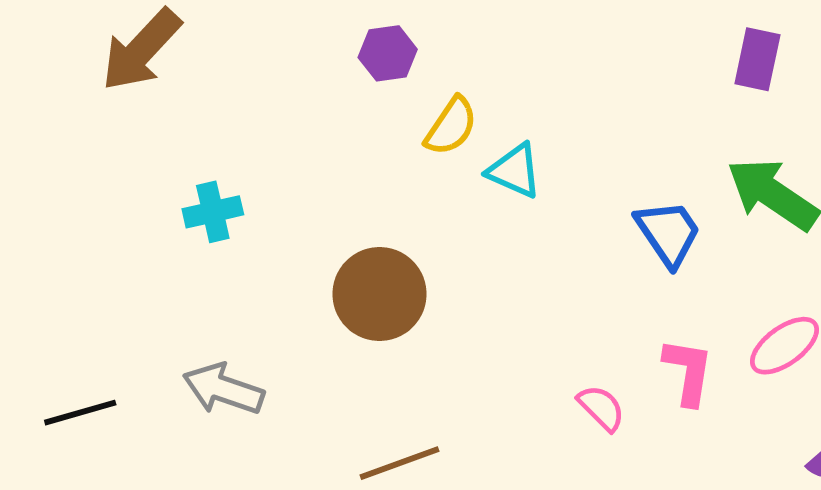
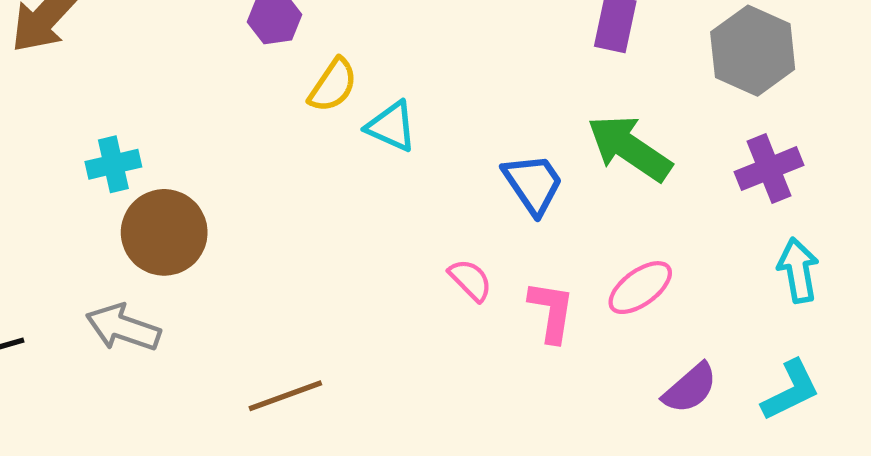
brown circle: (379, 294) -> (164, 232), moved
pink semicircle: (601, 408) -> (470, 280), moved

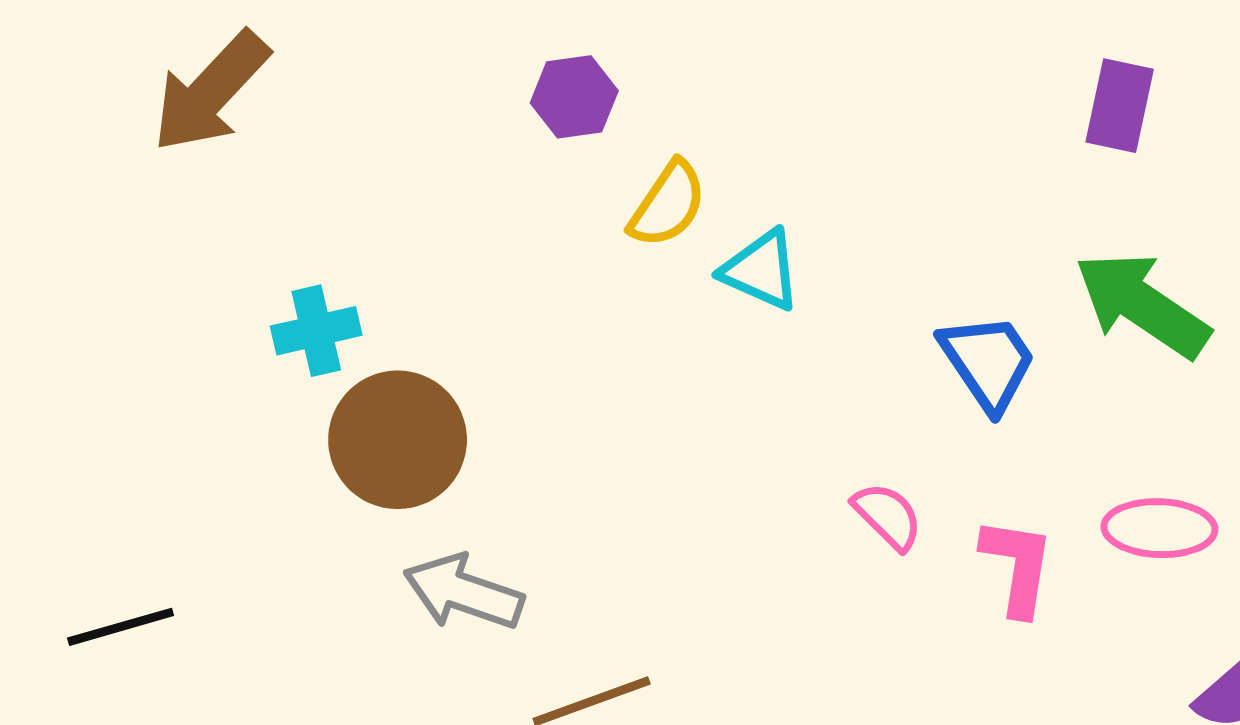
pink ellipse: (640, 288) -> (1159, 528), turned 38
gray arrow: (123, 328) -> (463, 592), moved

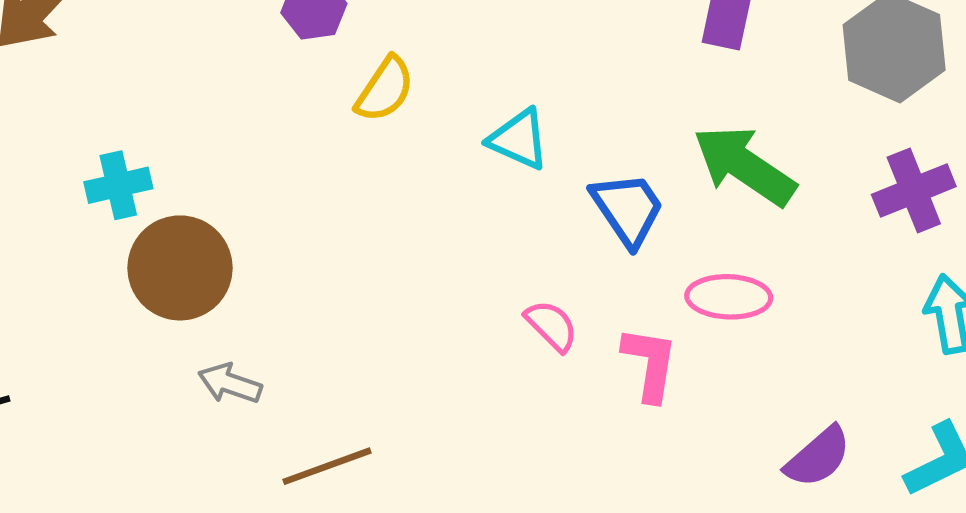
cyan triangle: (761, 270) -> (519, 139), moved
pink ellipse: (1159, 528) -> (729, 297), moved
gray arrow: (463, 592) -> (230, 383), size x0.7

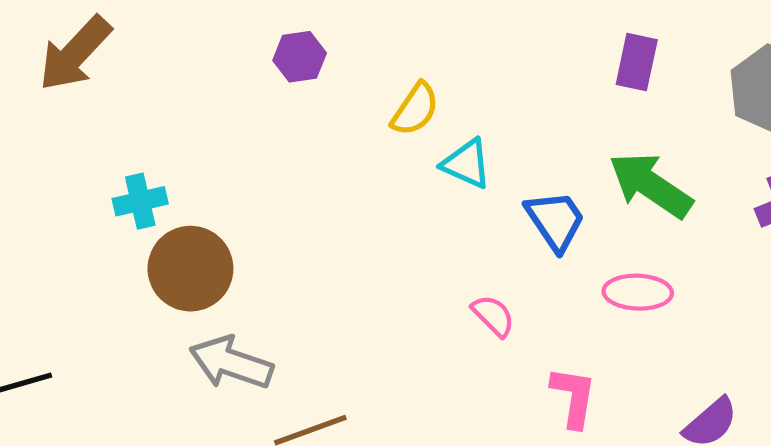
yellow semicircle: (385, 89) -> (415, 109), moved
pink L-shape: (650, 364) -> (574, 397), moved
gray arrow: (230, 383) -> (231, 363), size x1.6

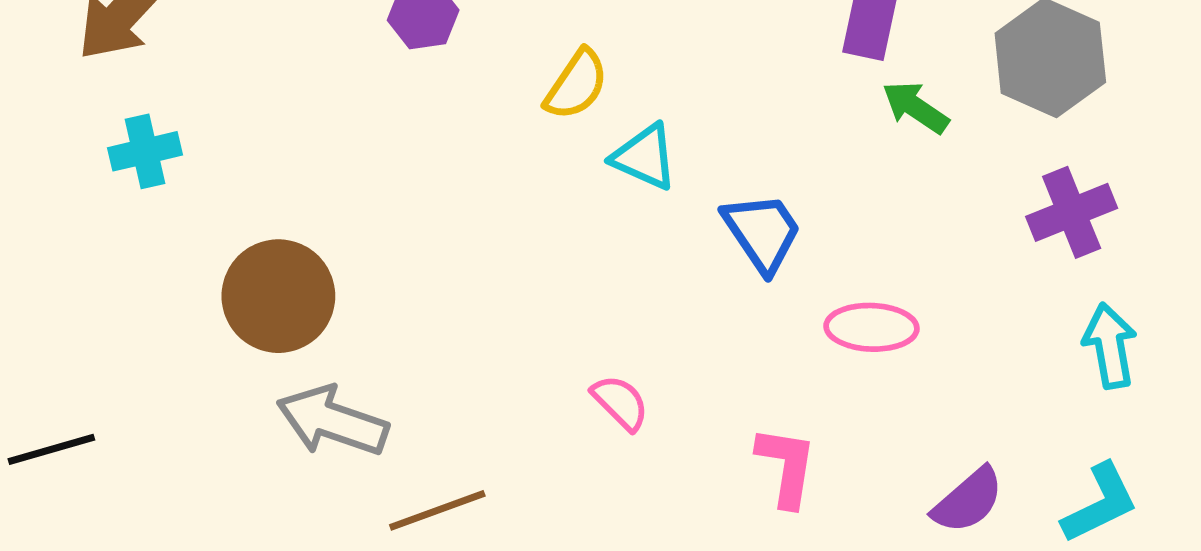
green arrow: (651, 185) -> (916, 107), moved, size x0.6
cyan cross: (140, 201) -> (145, 151), moved
pink semicircle: (493, 316) -> (620, 403), moved

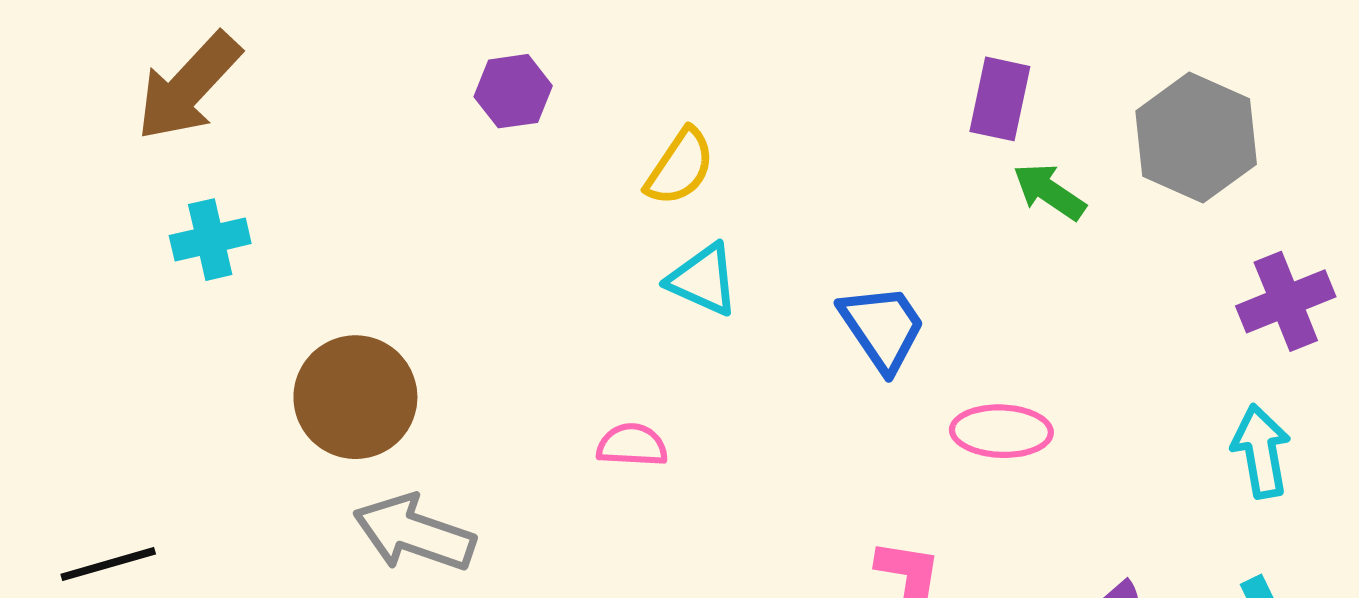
cyan triangle: (644, 157) -> (703, 280), moved
purple cross: (1072, 212) -> (1286, 301), moved
pink semicircle: (620, 403) -> (632, 445), moved, turned -42

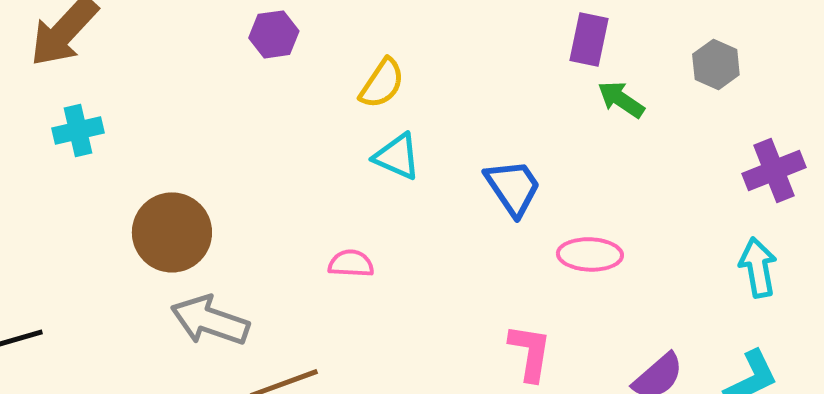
gray hexagon: (1196, 138) -> (716, 64), size x0.6

